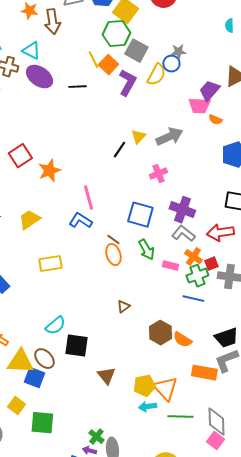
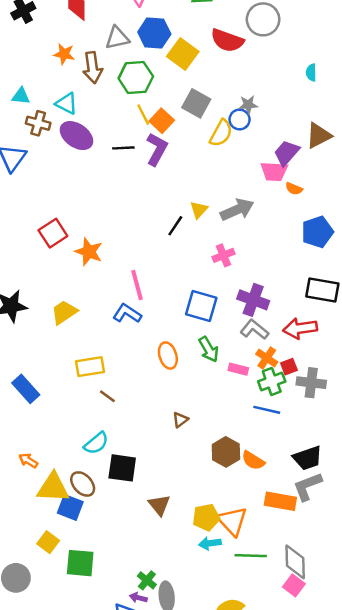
green hexagon: (116, 34) -> (136, 77), moved
purple L-shape: (127, 83) -> (157, 149), moved
orange star: (49, 171) -> (89, 252), turned -30
brown line: (113, 240) -> (107, 396), moved

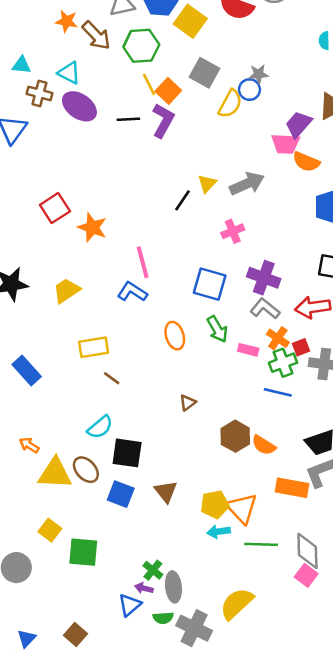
brown arrow: (93, 68) -> (96, 35), turned -36
orange semicircle: (294, 189) -> (306, 162), size x1.5
blue square: (70, 507) -> (121, 494), moved

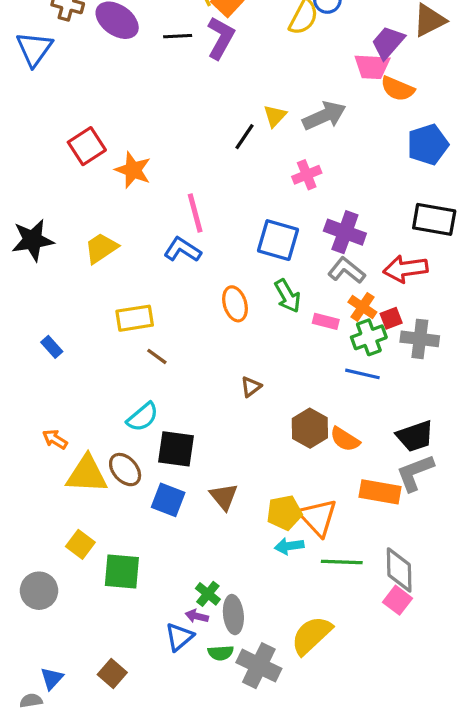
blue rectangle: (27, 370) -> (52, 347), size x0.6

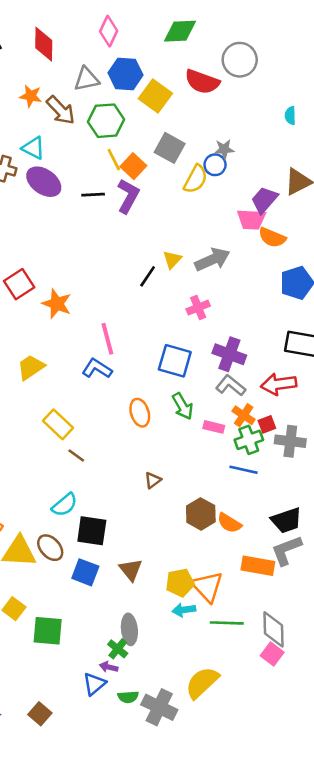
yellow rectangle: (135, 318) -> (58, 424), turned 52
gray ellipse: (233, 615) -> (129, 629), moved

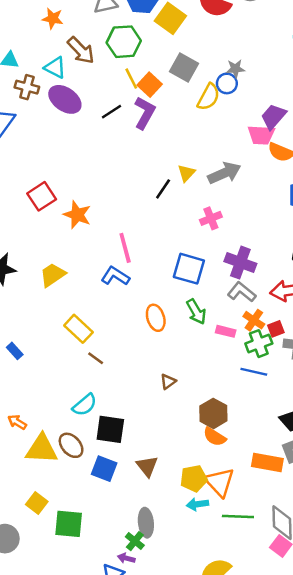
brown arrow: (61, 110) -> (81, 50), moved
black line: (93, 195) -> (112, 112), turned -30
orange semicircle: (229, 523) -> (215, 437), moved

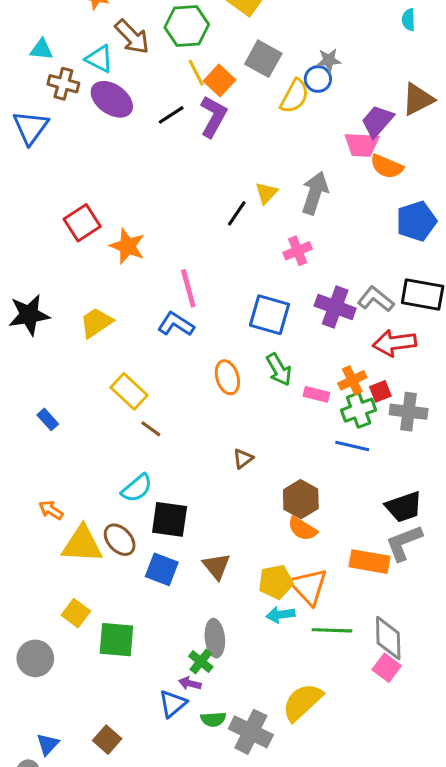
gray arrow: (224, 173) -> (315, 193), turned -48
gray L-shape: (242, 292) -> (376, 299), moved
orange cross: (254, 320) -> (352, 380), turned 30

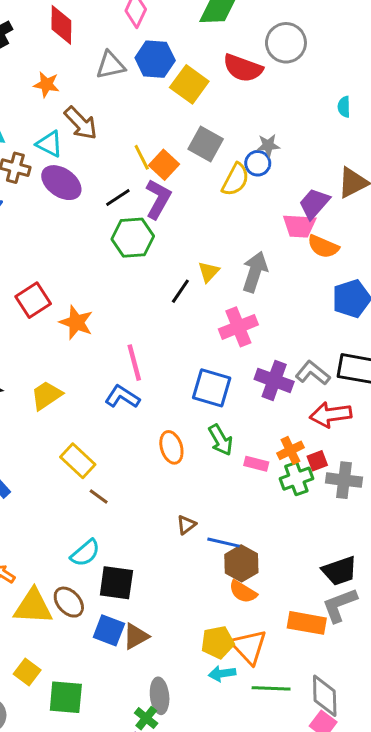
green hexagon: (187, 26) -> (133, 238), moved
pink cross: (298, 251) -> (238, 327), size x1.4
blue line: (352, 446) -> (224, 543), moved
brown triangle: (216, 566) -> (136, 636), moved, turned 40

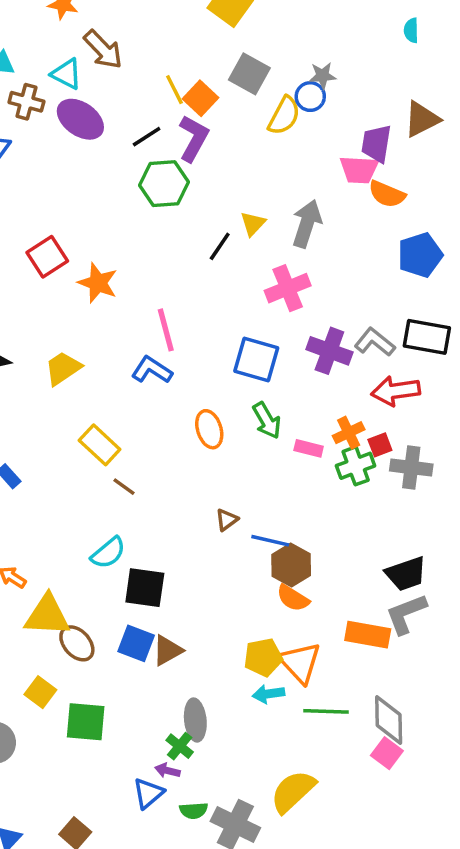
purple trapezoid: (314, 203) -> (376, 144), turned -32
brown ellipse: (69, 602) -> (77, 643), moved

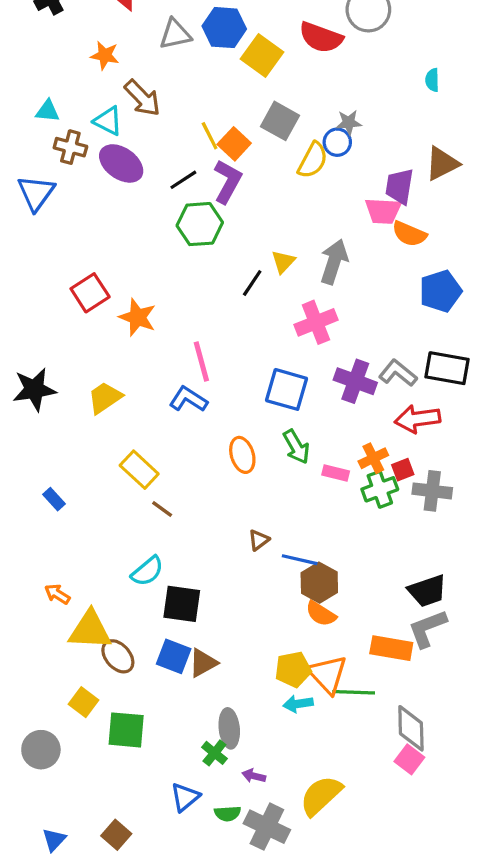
green line: (326, 711) -> (354, 692), moved
purple arrow: (167, 771) -> (254, 776), moved

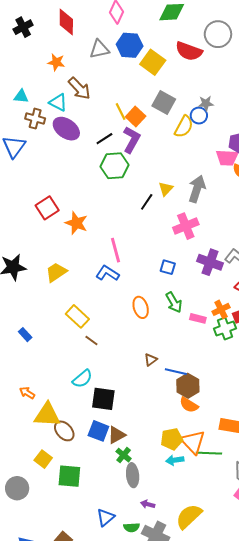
blue square: (287, 389) -> (168, 267), size x0.6
green cross: (214, 753) -> (124, 455), moved

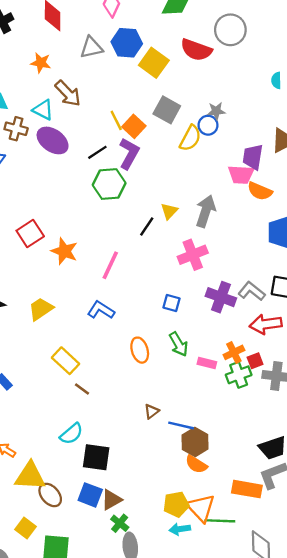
pink line: (116, 250) -> (110, 265), moved, turned 40

